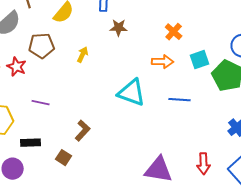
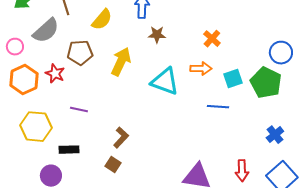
yellow arrow: (83, 55) -> (121, 62), size x1.8
cyan square: (200, 60) -> (233, 79), moved
cyan triangle: (132, 93) -> (165, 82), moved
brown square: (64, 158) -> (113, 165), moved

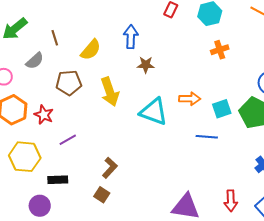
gray semicircle: (46, 31) -> (35, 61), size x0.7
orange cross: (212, 39) -> (220, 50), moved, turned 30
yellow arrow: (121, 62) -> (110, 92), turned 136
red star: (55, 74) -> (44, 115), moved
purple line: (79, 110) -> (68, 140), turned -42

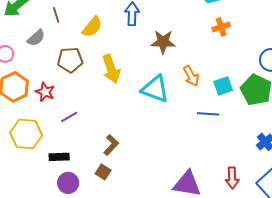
brown star: (146, 65) -> (163, 42), moved, size x1.4
orange arrow: (190, 99) -> (191, 76), turned 60
purple circle: (40, 206) -> (68, 183), moved

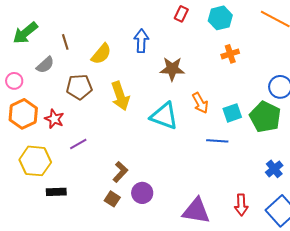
black rectangle: (59, 157) -> (56, 192), moved
purple circle: (68, 183) -> (142, 193), moved

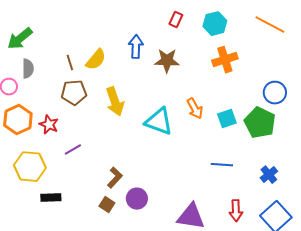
brown line: (65, 42) -> (70, 63), moved
orange cross: (230, 54) -> (225, 60), size x1.4
gray semicircle: (45, 65) -> (28, 69), moved, turned -48
brown star: (172, 69) -> (167, 61), moved
blue line: (217, 141) -> (222, 165), moved

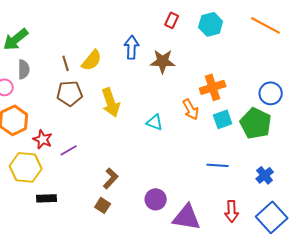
orange cross: (225, 60) -> (213, 87), moved
cyan triangle: (159, 122) -> (155, 122), size x0.6
red star: (49, 125) -> (43, 139), moved
purple circle: (137, 199) -> (156, 199), moved

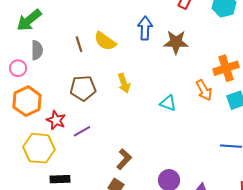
yellow semicircle: (92, 60) -> (105, 41), turned 85
brown pentagon: (70, 93) -> (83, 88), moved
yellow arrow: (111, 102) -> (124, 83), size x0.7

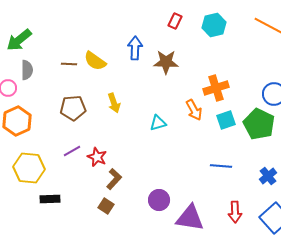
brown line: (79, 44) -> (69, 64), turned -70
cyan triangle: (168, 103) -> (158, 123), turned -36
red star: (56, 120) -> (97, 157), moved

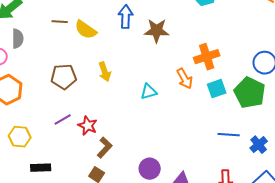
brown line: (69, 64) -> (60, 22), moved
blue line: (221, 166) -> (229, 135), moved
yellow hexagon: (29, 168) -> (20, 137), size x0.7

